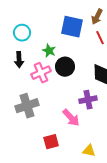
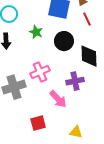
black circle: (65, 67) -> (64, 41), moved
pink cross: (41, 73) -> (40, 72), moved

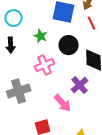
pink cross: (40, 72) -> (45, 65), moved
purple cross: (75, 81) -> (80, 85), turned -30

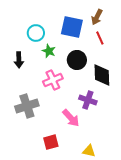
cyan circle: (14, 18) -> (36, 33), moved
purple cross: (80, 85) -> (88, 100), turned -30

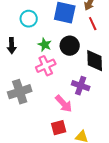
green star: (49, 51) -> (45, 45), moved
red square: (51, 142) -> (59, 128), moved

